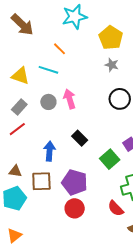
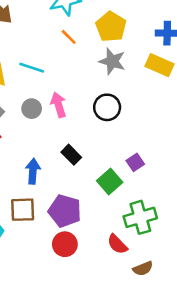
orange line: (60, 49) -> (69, 37), moved
gray star: (112, 65) -> (112, 61), size x1.5
black circle: (120, 99) -> (107, 107), moved

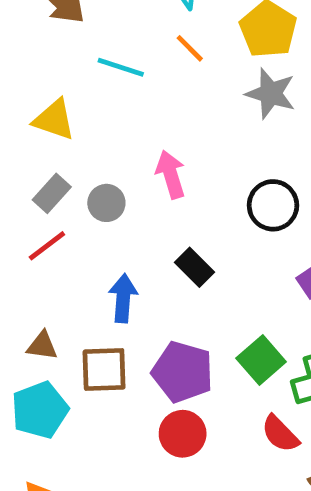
cyan line: (32, 68) -> (121, 67), moved
black circle: (107, 107) -> (273, 205), moved
gray circle: (32, 109) -> (106, 203), moved
green square: (110, 182) -> (261, 360), moved

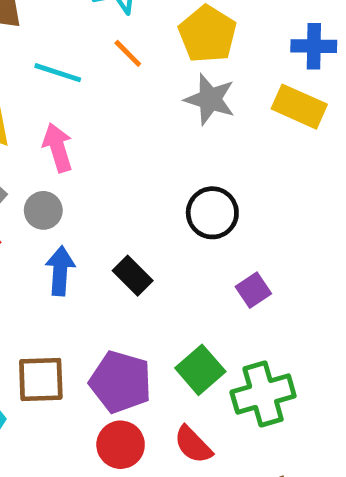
pink arrow: (171, 174) -> (58, 148), moved
blue arrow: (123, 298) -> (60, 271), moved
red semicircle: (280, 434) -> (193, 445), moved

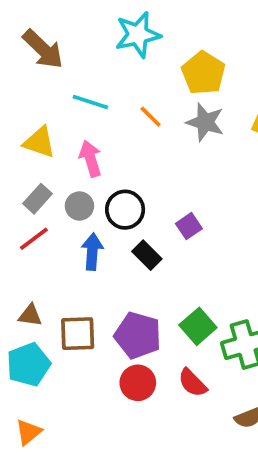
orange line: (128, 53) -> (151, 117), moved
black circle: (212, 213) -> (125, 210), moved
purple square: (253, 290) -> (189, 226), moved

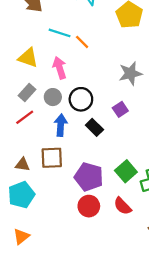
orange line: (151, 117) -> (82, 42), moved
gray star: (205, 122) -> (130, 73), moved, turned -30
brown square: (78, 334) -> (52, 158), moved

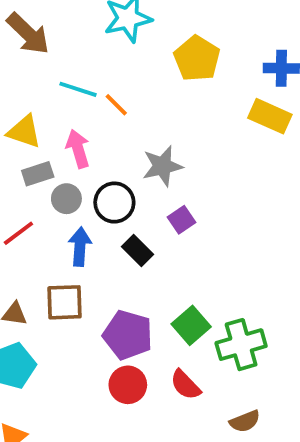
gray star: (130, 73) -> (162, 166), moved
gray rectangle: (27, 93) -> (38, 174), moved, turned 30

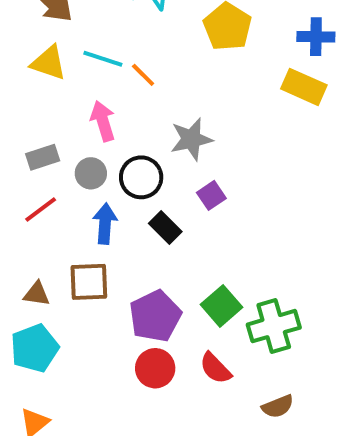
yellow triangle: (24, 132) -> (49, 63), moved
gray rectangle: (38, 174) -> (43, 157), moved
purple pentagon: (128, 335) -> (155, 316), turned 30

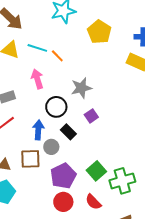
gray circle: (91, 173) -> (51, 147), moved

